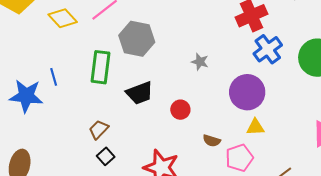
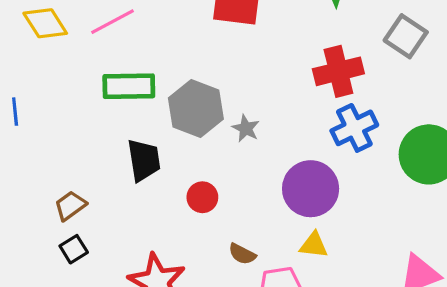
gray hexagon: (137, 39) -> (196, 109), moved
green rectangle: (101, 67) -> (129, 86), moved, turned 72
black trapezoid: (140, 93) -> (144, 160), turned -88

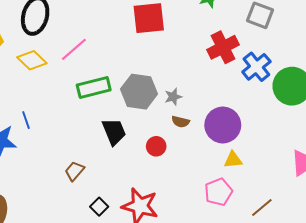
gray star: (246, 128) -> (173, 97), turned -30
blue cross: (354, 128) -> (256, 67), moved
black square: (74, 249) -> (99, 207), moved
brown semicircle: (242, 254) -> (181, 122), moved

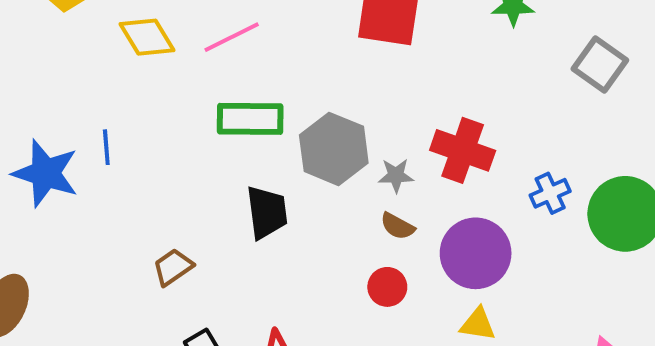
red cross: (223, 47) -> (463, 150), moved, turned 32
blue cross: (256, 67) -> (550, 193), moved, size x0.7
red circle: (156, 146) -> (387, 287), moved

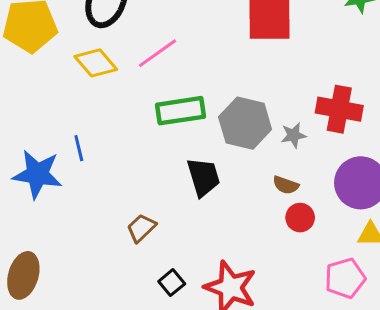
brown semicircle: (397, 226) -> (286, 185), moved

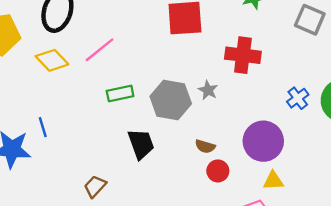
red cross: (339, 109) -> (243, 55), moved
green rectangle: (181, 111) -> (120, 93), size x0.7
gray star: (293, 135) -> (208, 90), moved, turned -30

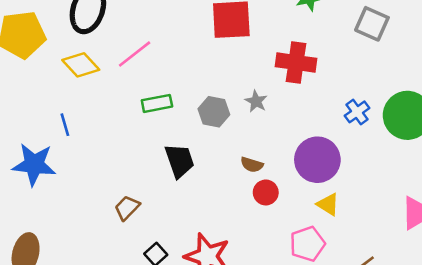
gray hexagon: (171, 100) -> (214, 112), size x0.7
blue line: (43, 127) -> (65, 125), moved
yellow triangle: (273, 181) -> (328, 204), turned 35

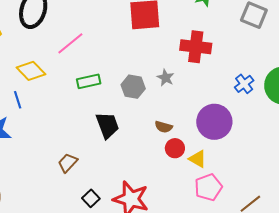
yellow diamond: (81, 65) -> (31, 71), moved
yellow triangle: (328, 204) -> (198, 159), moved

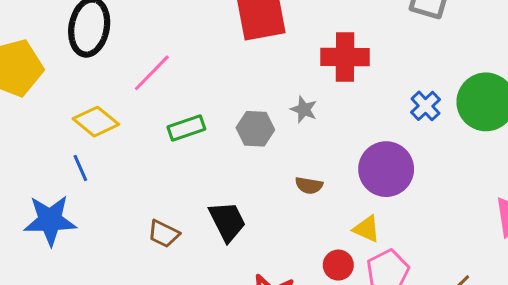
black trapezoid: (107, 125) -> (227, 221), moved
red circle: (175, 148) -> (338, 265), moved
brown trapezoid: (68, 163) -> (164, 234), moved, turned -100

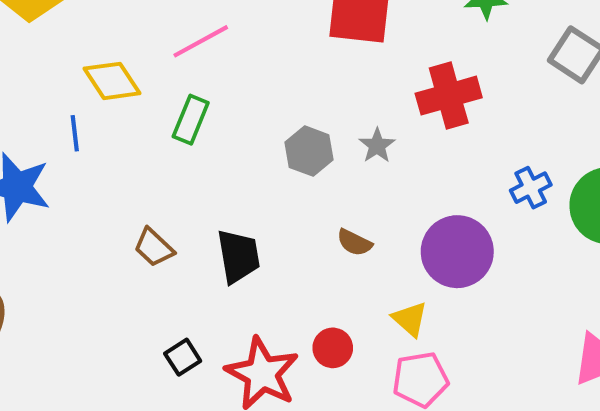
red cross: (345, 57) -> (449, 96), turned -33
green rectangle: (186, 128) -> (191, 120), moved, turned -66
red circle: (338, 265) -> (333, 348), moved

